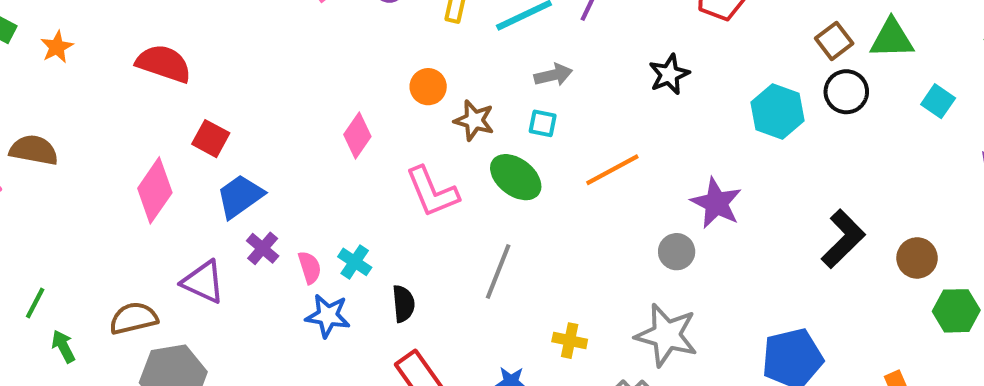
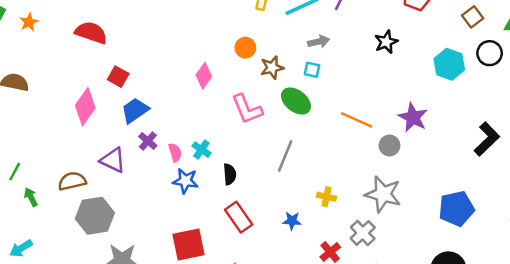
brown square: (834, 41) -> (473, 17), moved
brown star: (474, 120) -> (272, 68), turned -30
orange line: (612, 170) -> (356, 120), moved, turned 52

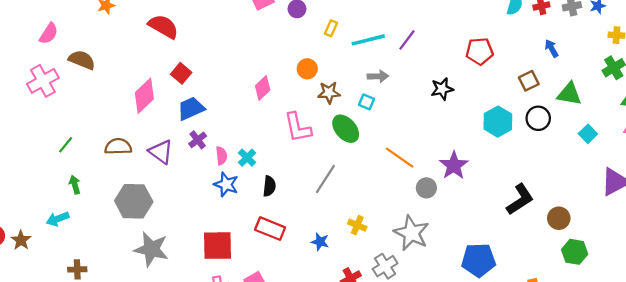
brown semicircle: (72, 181) -> (118, 147), moved
green arrow: (31, 197) -> (75, 185), moved
red rectangle: (239, 217) -> (270, 229), turned -44

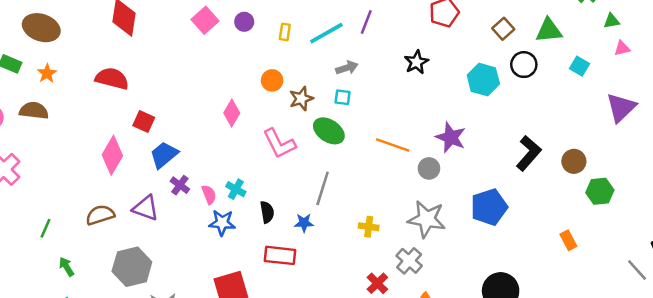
brown semicircle: (82, 60) -> (34, 111), moved
blue star: (320, 242) -> (304, 223), moved
blue pentagon: (479, 260) -> (489, 207), moved

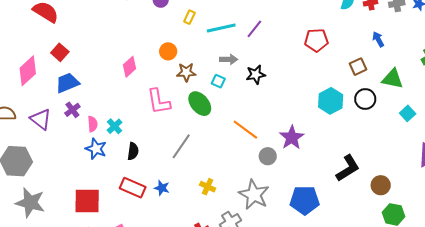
black star: (416, 62) -> (256, 75), moved
blue star: (304, 223) -> (162, 188), moved

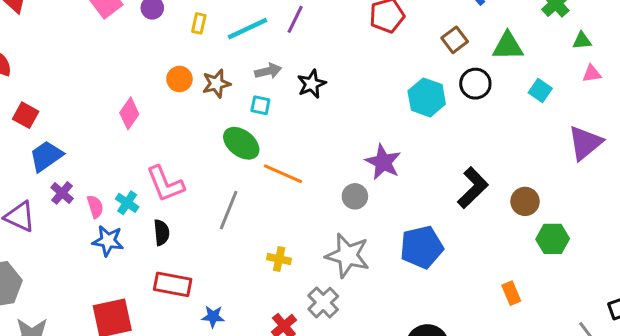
brown star: (186, 72) -> (216, 84), moved
pink L-shape: (159, 101) -> (165, 184), moved
orange line: (245, 130) -> (283, 174), moved
blue star: (162, 188) -> (213, 317), moved

